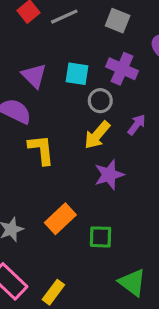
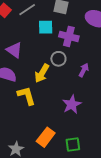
cyan square: (77, 74) -> (46, 27), moved
yellow arrow: (97, 135) -> (42, 73), moved

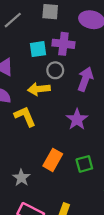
cyan square: (46, 27) -> (38, 49), moved
purple arrow: (84, 70) -> (85, 79), size x1.5
yellow arrow: (42, 73) -> (39, 89), turned 60

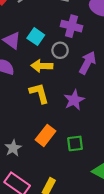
cyan square: (38, 49) -> (36, 37), moved, turned 35
yellow L-shape: (25, 116) -> (39, 93), moved

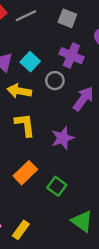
yellow arrow: (42, 66) -> (19, 91), moved
green square: (75, 143) -> (57, 186), turned 35

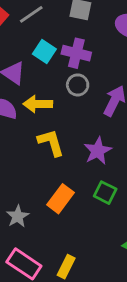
purple cross: (71, 56) -> (76, 53), moved
cyan square: (30, 62) -> (44, 52), moved
green square: (57, 186) -> (105, 193), moved

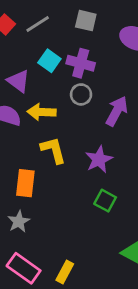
orange rectangle: (60, 199) -> (25, 183), moved, turned -32

